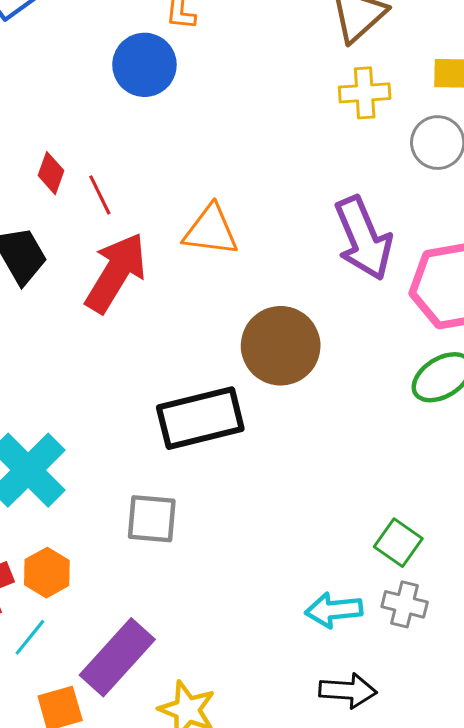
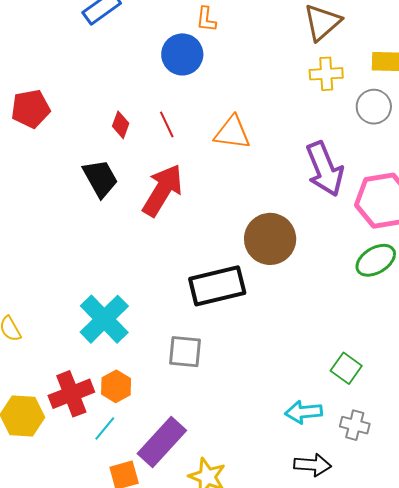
red line: (100, 195) -> (167, 124), moved
orange triangle: (211, 230) -> (232, 133), moved
gray cross: (405, 604) -> (355, 425), moved

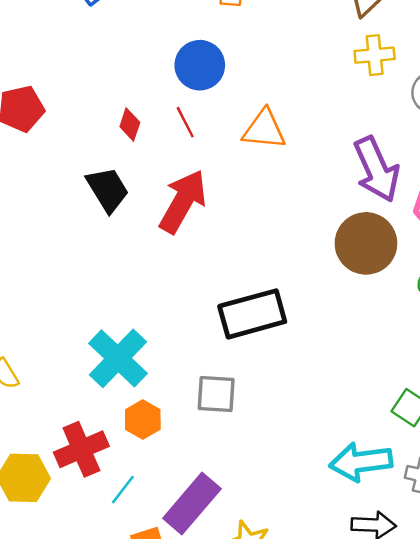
blue circle: (182, 54) -> (200, 65), moved
brown circle: (270, 239) -> (366, 243), moved
orange hexagon: (116, 386) -> (143, 420), moved
cyan arrow: (304, 412) -> (361, 462), size x1.4

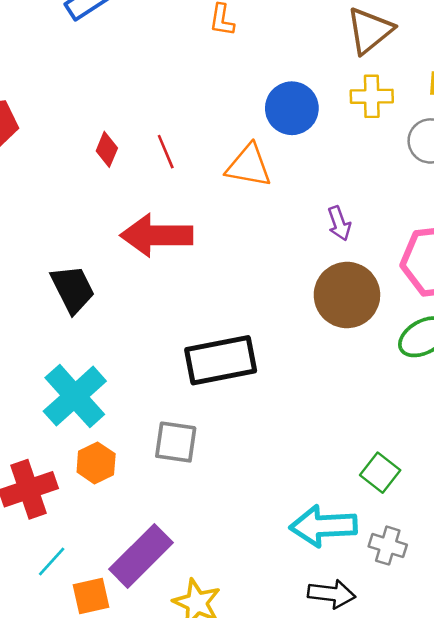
blue circle: (200, 65) -> (292, 108), moved
purple arrow: (377, 169) -> (339, 223), moved, size x0.5
black trapezoid: (108, 190) -> (73, 289), moved
red arrow: (183, 201) -> (156, 235), turned -124
cyan line: (123, 490) -> (52, 562), moved

